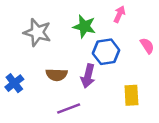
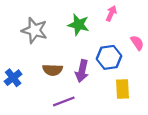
blue hexagon: (106, 52) -> (109, 57), moved

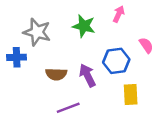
purple arrow: (82, 71) -> (87, 75), turned 140
blue cross: (13, 78) -> (17, 57), moved, turned 36

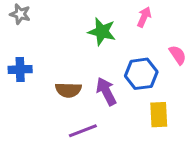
gray star: (37, 32) -> (20, 14), moved, size x0.6

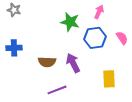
blue hexagon: (141, 74) -> (95, 38), moved

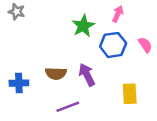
green star: (70, 22) -> (83, 26), turned 30
blue cross: (14, 48) -> (19, 83), moved

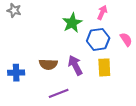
yellow rectangle: (130, 94) -> (104, 67), moved

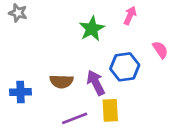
blue hexagon: (98, 39) -> (125, 67), moved
yellow rectangle: (104, 67) -> (110, 110), moved

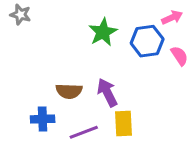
pink arrow: (130, 15) -> (172, 17), moved, turned 42
blue hexagon: (125, 67) -> (147, 41), moved
blue cross: (21, 92) -> (43, 119), moved

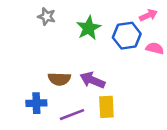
gray star: (20, 15) -> (47, 17), moved
pink semicircle: (179, 56) -> (155, 48), turned -42
purple arrow: (107, 93) -> (92, 80), turned -40

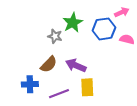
gray star: (47, 17) -> (55, 36), moved
brown semicircle: (59, 79) -> (49, 64), turned -48

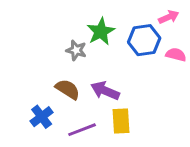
brown semicircle: (49, 64) -> (68, 89), turned -102
blue cross: (30, 84) -> (42, 117), turned -35

